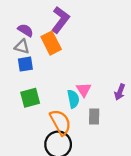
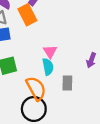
pink triangle: (84, 90) -> (50, 52), moved

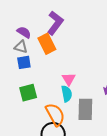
gray rectangle: (67, 83) -> (85, 109), size x1.5

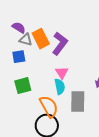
purple L-shape: (55, 23) -> (60, 44), moved
gray triangle: (21, 47) -> (26, 40), moved

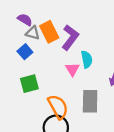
blue square: (19, 57) -> (25, 52), turned -32
cyan semicircle: (60, 87) -> (87, 59), moved

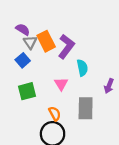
gray triangle: (33, 33) -> (30, 42), turned 40
pink triangle: (72, 69) -> (61, 84), moved
orange semicircle: (58, 107) -> (55, 114), size x0.6

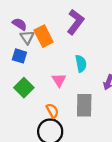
purple L-shape: (66, 46) -> (75, 22), moved
blue square: (23, 60) -> (19, 56), turned -32
green square: (27, 91) -> (24, 88), turned -30

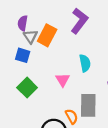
purple semicircle: (19, 24) -> (23, 23), turned -112
orange rectangle: (44, 36) -> (47, 35), turned 55
orange semicircle: (52, 111) -> (72, 116), moved

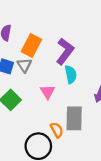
purple L-shape: (79, 21) -> (65, 51), moved
gray triangle: (30, 36) -> (24, 65), moved

